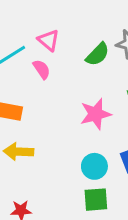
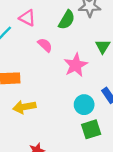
pink semicircle: (42, 69) -> (45, 45), moved

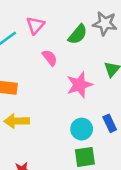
pink triangle: (27, 18) -> (35, 25), turned 36

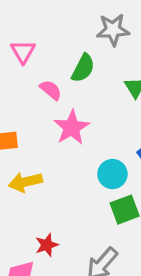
green semicircle: (78, 34) -> (83, 68), moved
pink star: (79, 85) -> (72, 128), moved

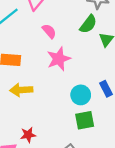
green semicircle: (83, 68) -> (88, 24), moved

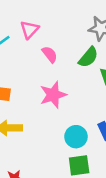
pink semicircle: (49, 31) -> (50, 54), moved

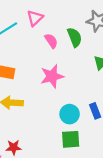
green semicircle: (88, 57) -> (75, 37), moved, turned -66

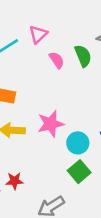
pink star: (52, 76) -> (51, 124), moved
green square: (71, 139) -> (79, 172), turned -36

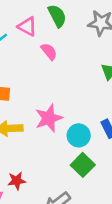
pink triangle: (38, 34) -> (27, 26), turned -42
green semicircle: (83, 56) -> (57, 16), moved

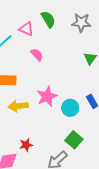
pink semicircle: (49, 51) -> (37, 55), moved
green square: (83, 165) -> (74, 140), moved

